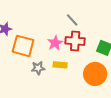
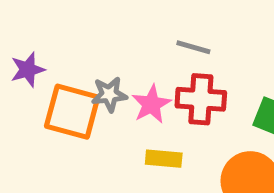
gray line: (72, 20) -> (193, 47), turned -32
gray star: (38, 68) -> (109, 94), moved

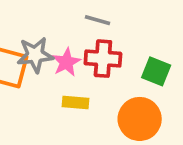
gray star: (109, 94) -> (35, 55), size x1.4

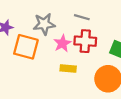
gray star: (35, 55) -> (44, 24), moved

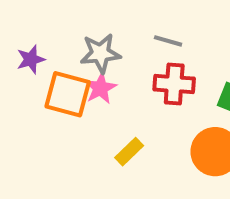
pink star: (62, 43) -> (100, 88), moved
yellow rectangle: (68, 68) -> (129, 152), moved, turned -49

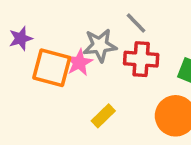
gray line: (168, 41) -> (136, 23), turned 30
gray star: (100, 53) -> (100, 45), moved

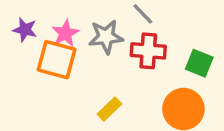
purple star: (21, 38) -> (25, 30), turned 30
pink star: (79, 63) -> (65, 33), moved

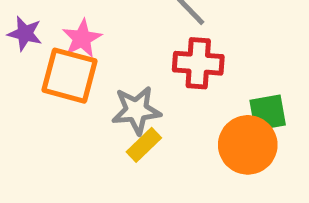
gray star: (106, 37) -> (136, 110), moved
green square: (199, 63) -> (268, 113), moved, turned -32

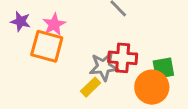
red cross: (198, 63) -> (123, 58), moved
gray star: (136, 110) -> (104, 67), moved

